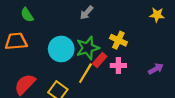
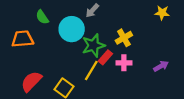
green semicircle: (27, 15) -> (42, 17), moved
yellow cross: (118, 40) -> (124, 38), turned 35
cyan circle: (61, 49) -> (72, 29), moved

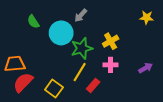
orange trapezoid: (23, 39) -> (15, 64), moved
red rectangle: (105, 57) -> (93, 85), moved

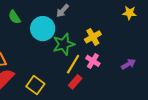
pink cross: (111, 65) -> (93, 61), turned 32
yellow line: (80, 72) -> (73, 64), moved

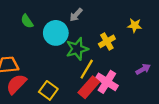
yellow star: (130, 13) -> (135, 25), moved
pink cross: (93, 61) -> (107, 82), moved, size x1.5
red rectangle: (75, 82) -> (89, 87), size x1.5

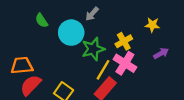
purple arrow: (143, 69) -> (161, 53), moved
pink cross: (107, 82) -> (125, 63), moved

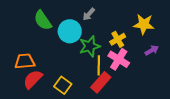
green semicircle: (42, 20) -> (43, 20), size x1.5
yellow star: (152, 25) -> (144, 24), size x1.5
yellow line: (103, 70) -> (99, 65), turned -30

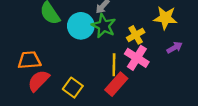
green star: (90, 46) -> (104, 26), moved, turned -30

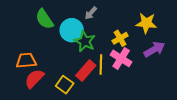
green star: (104, 26) -> (85, 41), moved
purple arrow: (175, 48) -> (154, 49), size x1.5
red rectangle: (116, 84) -> (86, 71), moved

